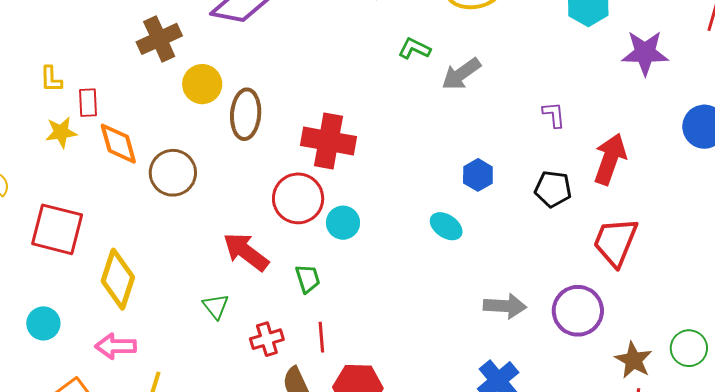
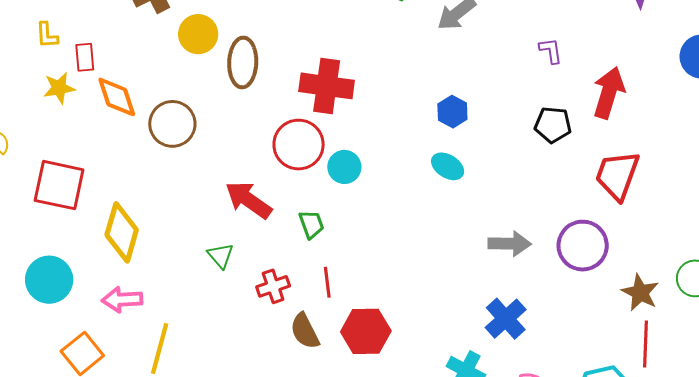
blue hexagon: (478, 175) -> (452, 112), moved
cyan circle: (43, 323) -> (49, 280), size x1.4

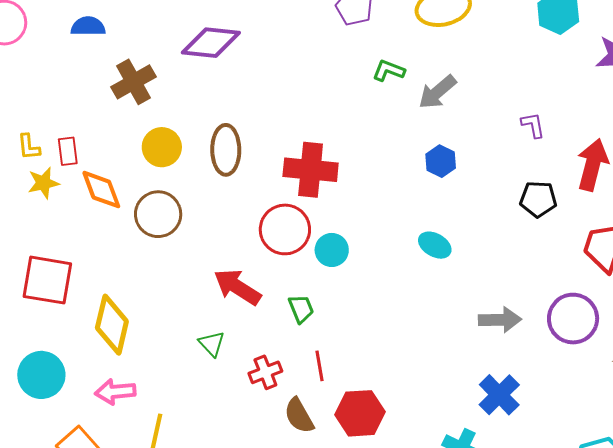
yellow circle: (198, 34) -> (162, 147), moved
yellow L-shape: (47, 35) -> (29, 147), moved
blue hexagon: (452, 112) -> (441, 161), moved

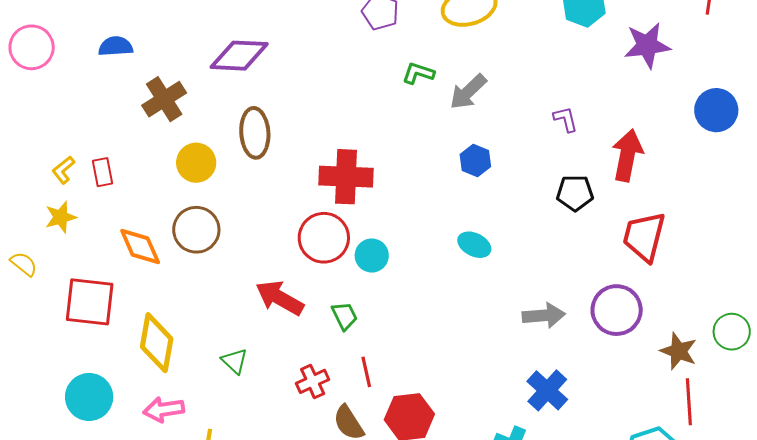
yellow L-shape: (29, 147) -> (63, 170), turned 60
brown ellipse: (226, 150) -> (255, 133), moved
yellow star: (43, 183) -> (61, 217), moved
orange diamond: (101, 190) -> (140, 246), moved
green triangle: (212, 344) -> (235, 361), moved

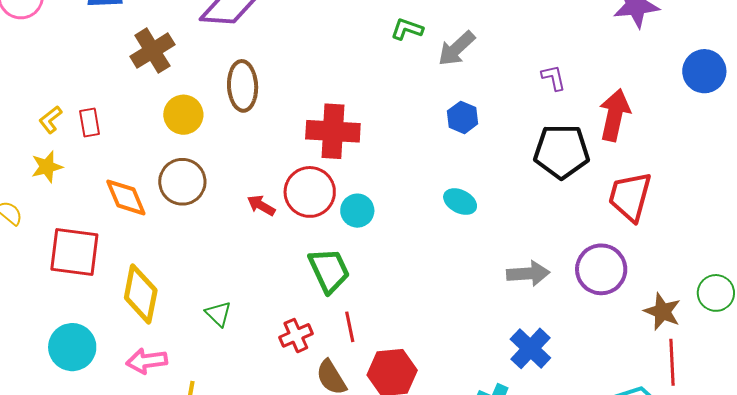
black pentagon: (575, 193) -> (562, 151), size x1.5
red arrow: (280, 298) -> (261, 205), moved, size x0.6
green trapezoid: (345, 316) -> (329, 270), size x1.6

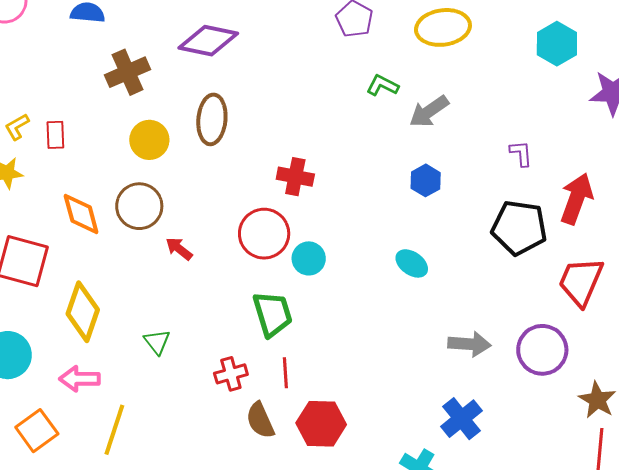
red cross: (333, 131) -> (295, 177), size x0.7
red arrow: (261, 205) -> (179, 249), moved

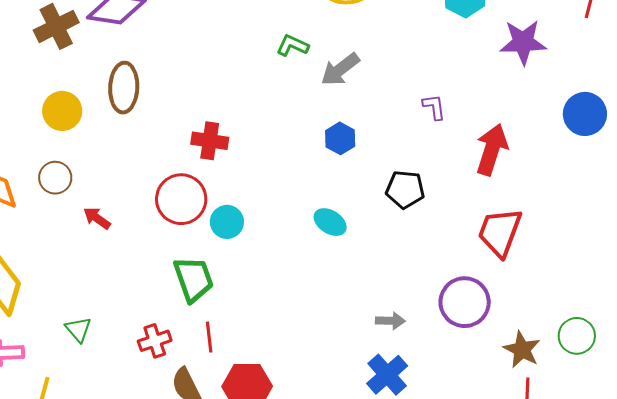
brown cross: (127, 72) -> (56, 26), moved
brown circle: (139, 206) -> (55, 178), size x0.7
black pentagon: (519, 228) -> (405, 189), moved, size x0.7
green triangle: (157, 342) -> (78, 329), moved
gray arrow: (469, 344) -> (390, 321), moved, size x0.7

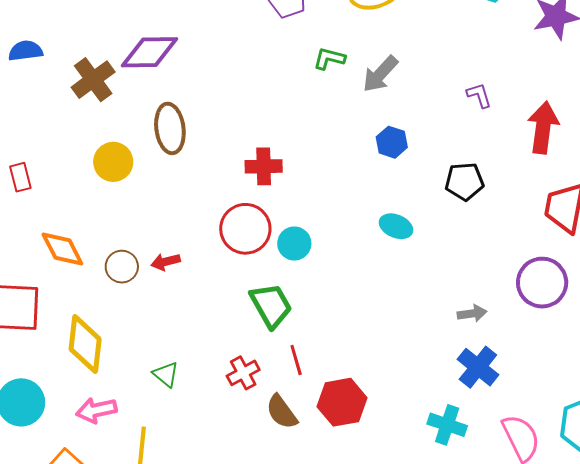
brown circle: (55, 178) -> (122, 267), moved
red arrow: (97, 218) -> (166, 262), turned -40

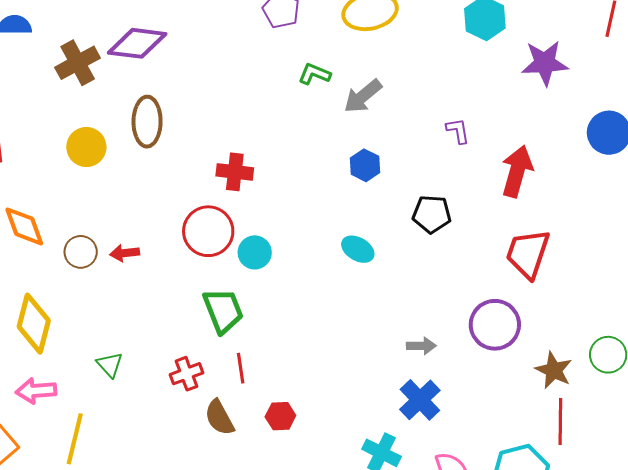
red hexagon: (342, 402) -> (280, 416), size x0.6

